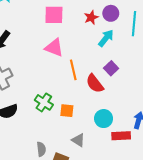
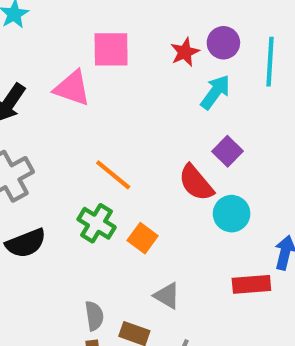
pink triangle: (54, 48) -> (72, 88), moved
orange line: (73, 70) -> (113, 175), moved, turned -36
orange square: (67, 111) -> (143, 238), turned 32
cyan circle: (104, 119) -> (232, 214), moved

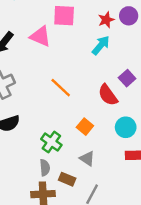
cyan arrow: (215, 92) -> (101, 45), moved
cyan circle: (232, 214) -> (126, 127), moved
green cross: (97, 223) -> (51, 142), moved
orange square: (143, 238) -> (85, 127), moved

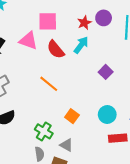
red semicircle: (108, 95) -> (56, 49), moved
gray triangle: (87, 159) -> (66, 145), moved

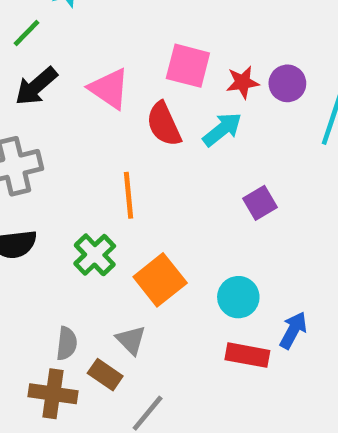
pink square: (48, 21) -> (188, 66), moved
orange line: (49, 84) -> (128, 195), turned 30
orange square: (72, 116) -> (160, 280), size x1.5
green cross: (44, 131) -> (95, 255), moved

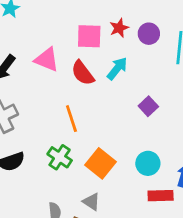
red star: (243, 82) -> (119, 28), moved

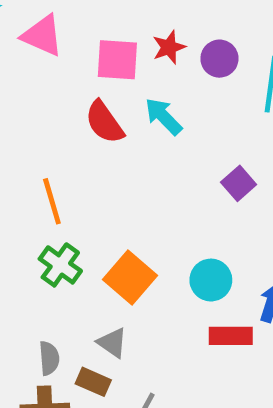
pink triangle: (47, 59) -> (42, 36), moved
cyan arrow: (117, 69) -> (163, 116), turned -85
purple square: (148, 106) -> (239, 183), moved
orange line: (71, 119) -> (52, 201), moved

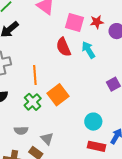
orange square: (130, 278) -> (58, 95), moved
gray semicircle: (49, 358) -> (21, 130), moved, turned 80

